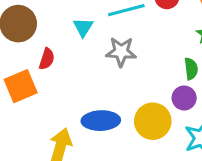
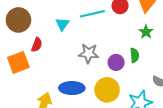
gray star: (121, 52) -> (89, 53), moved
purple circle: (184, 98) -> (116, 62), moved

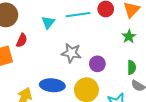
green semicircle: (134, 55) -> (131, 67), moved

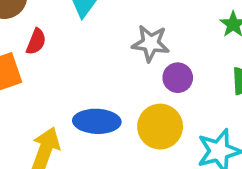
gray star: (71, 53) -> (151, 43), moved

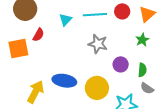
purple circle: (178, 78) -> (121, 64), moved

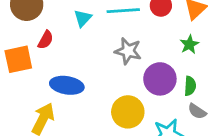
purple circle: (121, 64) -> (160, 79), size x1.5
blue ellipse: (64, 81) -> (67, 85), moved

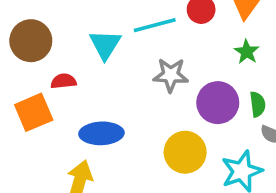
cyan triangle: (83, 18) -> (105, 45), size x1.4
red semicircle: (46, 40) -> (63, 81), turned -114

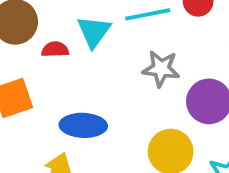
red semicircle: (63, 81) -> (55, 49), moved

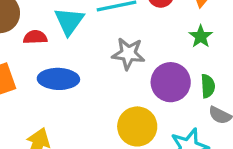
blue ellipse: (83, 125) -> (58, 79), moved

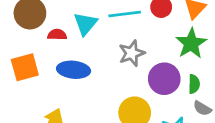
green star: (201, 36) -> (191, 43), size x1.6
gray star: (128, 54) -> (132, 53), turned -30

